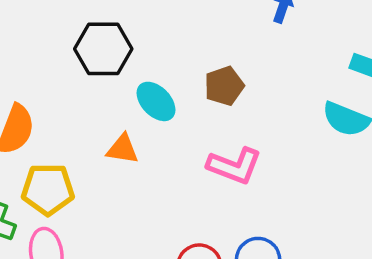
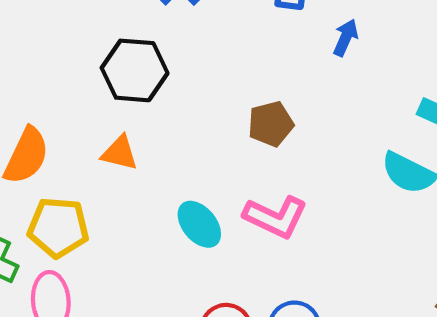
cyan ellipse: (156, 101) -> (199, 224), moved
orange triangle: (123, 149) -> (120, 153), moved

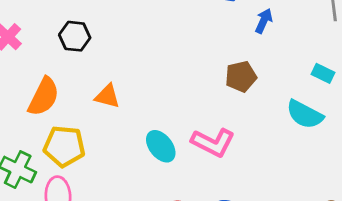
black hexagon: (135, 70) -> (75, 36), moved, size x0.7
brown pentagon: (271, 124) -> (241, 77), moved

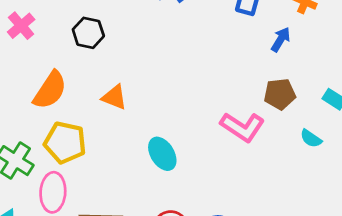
brown pentagon: (241, 77) -> (280, 94), moved
cyan semicircle: (305, 114) -> (311, 138), size x0.6
pink L-shape: (213, 142) -> (242, 127), moved

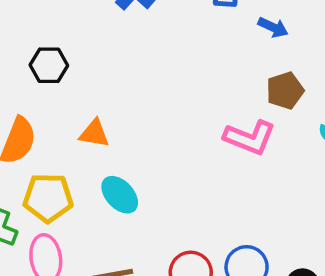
blue arrow: (281, 39) -> (273, 27), turned 95
cyan ellipse: (162, 154) -> (120, 195), moved

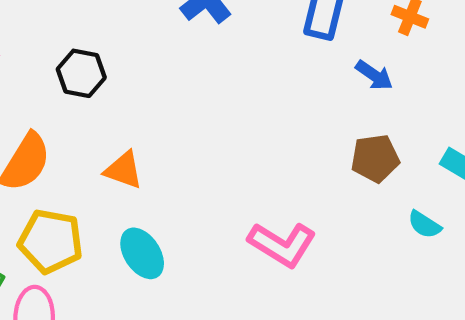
pink L-shape: (250, 138) -> (282, 244), moved

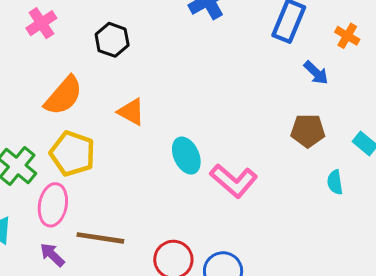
cyan semicircle: (424, 225) -> (335, 182), turned 40
cyan ellipse: (142, 253) -> (186, 156), moved

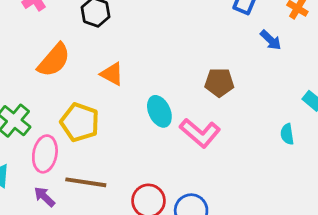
brown pentagon: (308, 131) -> (219, 82), moved
yellow pentagon: (73, 153) -> (80, 122), moved

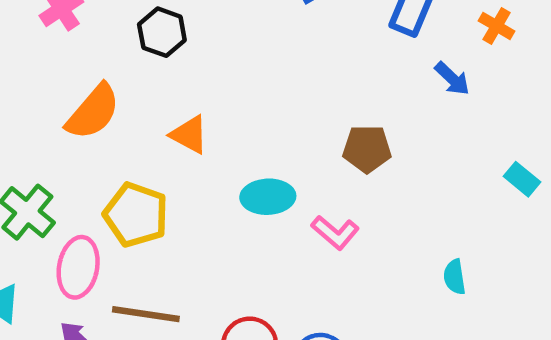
cyan ellipse: (159, 111) -> (268, 197), turned -68
pink L-shape: (200, 133) -> (335, 232), size x0.7
cyan semicircle: (287, 134) -> (455, 277), moved

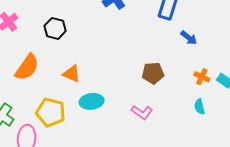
orange cross: (497, 26) -> (202, 77), moved
cyan ellipse: (268, 197) -> (92, 101), moved
cyan semicircle: (455, 277) -> (200, 107), moved

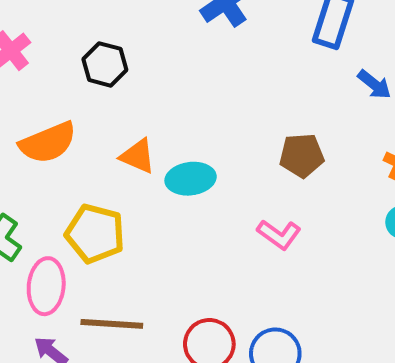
orange semicircle: (27, 67) -> (48, 143), turned 32
cyan ellipse: (92, 101) -> (191, 179), moved

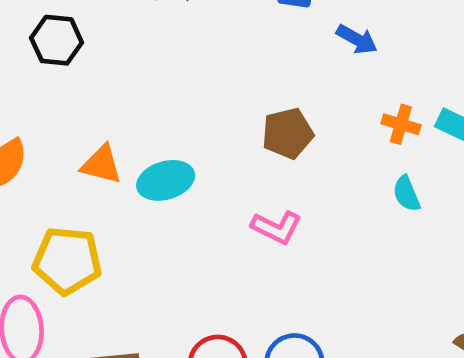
black hexagon: (105, 64) -> (57, 40), moved

